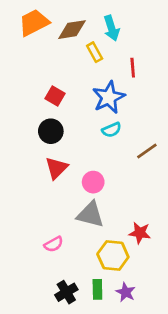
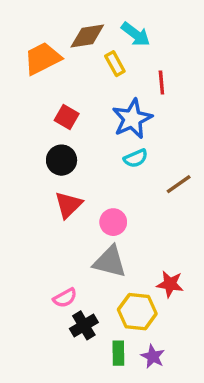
orange trapezoid: (34, 23) -> (43, 58), moved
cyan arrow: (112, 28) -> (136, 34), turned -35
black cross: (66, 292) -> (84, 325), moved

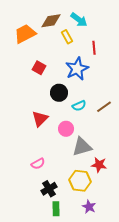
cyan semicircle: (136, 158) -> (79, 106), moved
black circle: (62, 160) -> (59, 93), moved
gray triangle: (110, 262) -> (82, 147), moved, turned -30
pink semicircle: (65, 298) -> (38, 164), moved
green rectangle: (118, 353) -> (56, 209), moved

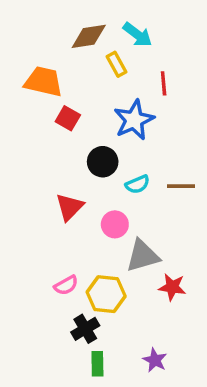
orange trapezoid: (25, 34) -> (43, 82), moved, turned 40
brown line: (104, 107) -> (181, 186), turned 35
yellow hexagon: (80, 181) -> (106, 294), moved

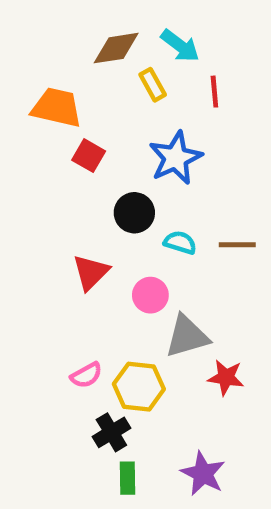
red line: (164, 83) -> (214, 92), moved
cyan semicircle: (137, 184) -> (180, 242), turned -140
purple star: (155, 360) -> (203, 474), size x1.4

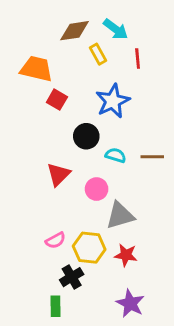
red star: (226, 377) -> (126, 255), moved
green rectangle: (127, 478) -> (55, 306), moved

